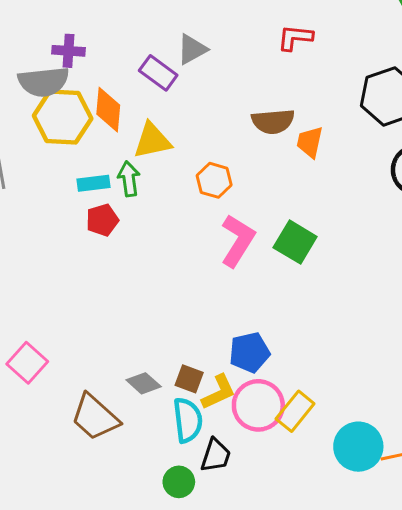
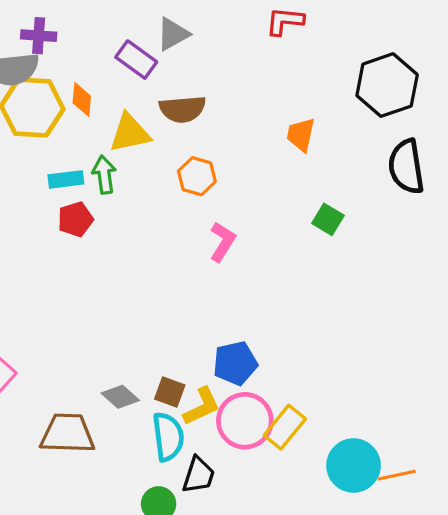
orange diamond: (108, 110) -> (82, 100), size x0.7
brown semicircle: (273, 121) -> (183, 109), moved
pink L-shape: (238, 241) -> (222, 242), size x0.7
green square: (295, 242) -> (328, 219), moved, size x0.7
brown trapezoid: (95, 417) -> (67, 434), turned 140

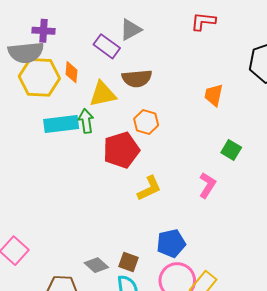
cyan rectangle: (66, 179) -> (61, 124), size x1.5
red pentagon: (75, 219) -> (121, 150), moved, size x1.6
pink L-shape: (222, 242) -> (207, 185), moved
yellow L-shape: (202, 406) -> (149, 188), moved

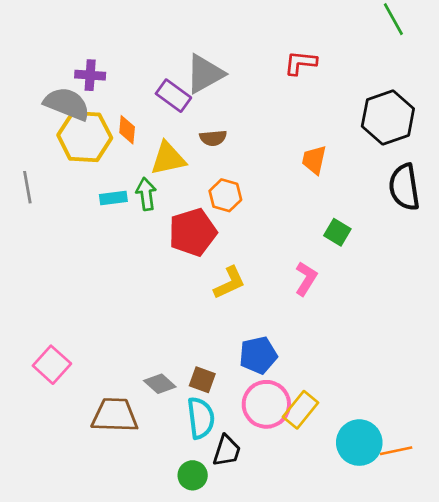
gray triangle: (131, 30) -> (205, 74), size x1.4
gray semicircle: (26, 53) -> (67, 104), turned -152
brown semicircle: (137, 78) -> (213, 138), size x0.7
cyan rectangle: (61, 124) -> (113, 198), size x0.6

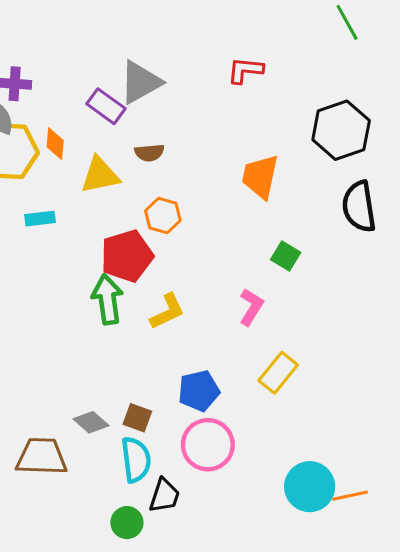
orange trapezoid: (314, 160) -> (260, 177), size x1.4
green arrow: (146, 194) -> (107, 299), moved, size x1.4
yellow rectangle: (300, 410) -> (278, 373), moved

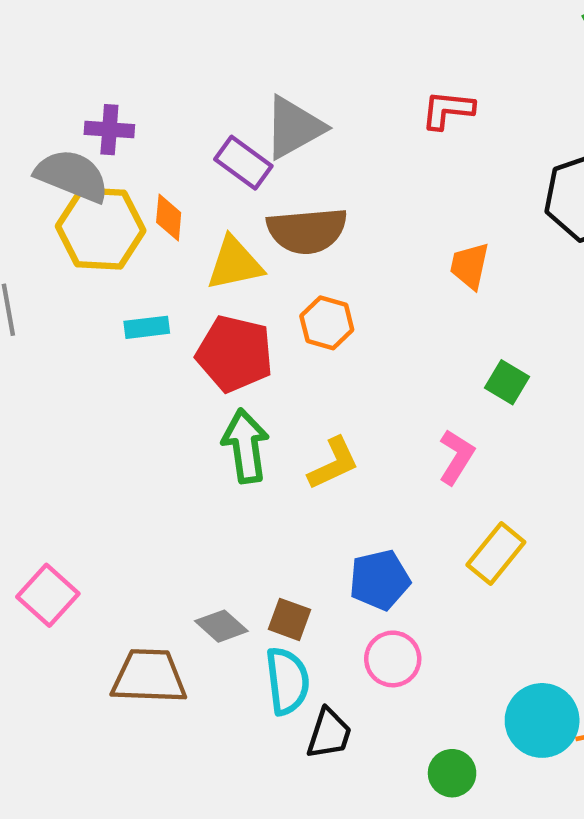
brown semicircle: (149, 153) -> (307, 231), size x1.8
orange trapezoid: (260, 177) -> (470, 266), size x0.7
red pentagon: (127, 256) -> (235, 354), moved, turned 30
pink circle: (208, 445) -> (393, 659), size x0.7
green circle: (127, 523) -> (452, 773), moved

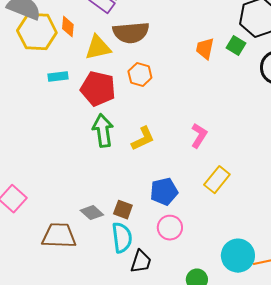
green square: (507, 382) -> (236, 46), moved

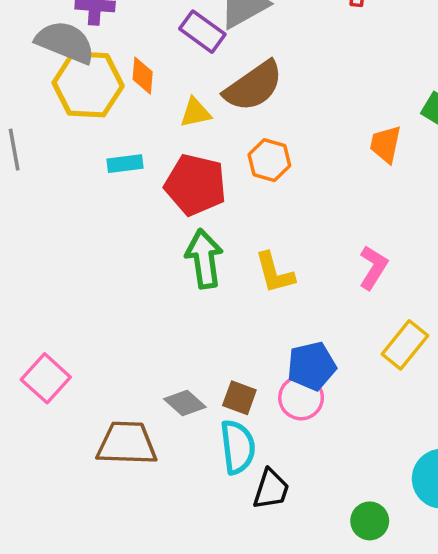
brown semicircle: (131, 33) -> (254, 86), turned -30
yellow triangle: (98, 48) -> (195, 113), size x0.7
orange trapezoid: (205, 49) -> (386, 144), moved
yellow L-shape: (143, 139) -> (275, 273), turned 100
pink circle: (170, 228) -> (301, 398), moved

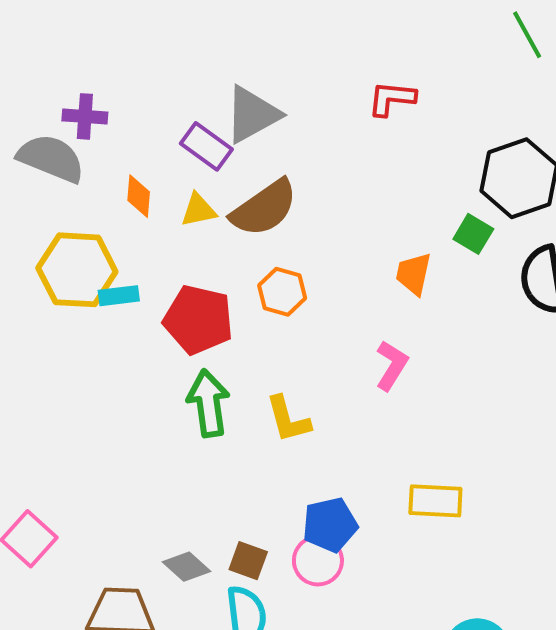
yellow hexagon: (88, 84) -> (77, 270), moved
yellow triangle: (195, 113) -> (198, 210), moved
pink L-shape: (373, 267) -> (392, 365), moved
yellow rectangle: (405, 345) -> (435, 501), turned 54

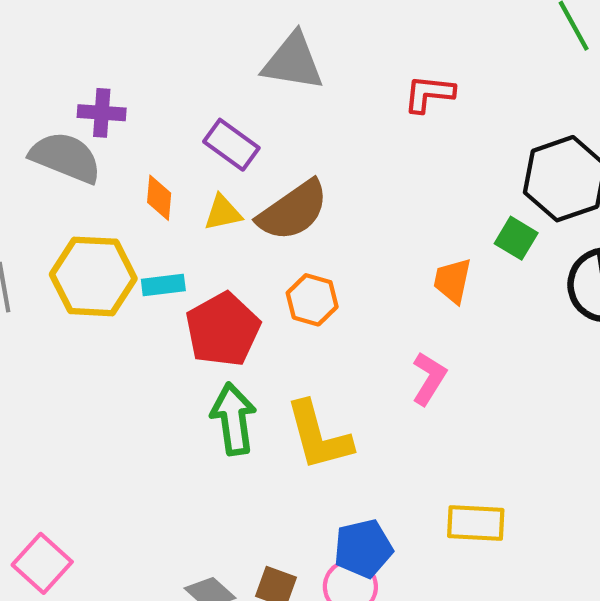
gray triangle: (252, 114) -> (293, 62), moved, turned 38
cyan rectangle: (119, 296) -> (163, 285), moved
red pentagon: (198, 320) -> (223, 330), turned 30
yellow L-shape: (288, 419) -> (318, 436), size x1.4

